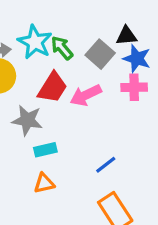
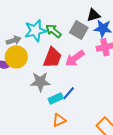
cyan star: (35, 42) -> (35, 31), turned -30
blue line: (106, 165) -> (69, 93), moved

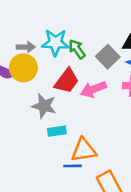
blue line: (69, 93) -> (73, 166), moved, turned 32
orange triangle: (59, 120) -> (84, 150), moved, size x1.5

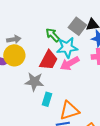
cyan star: (55, 43) -> (67, 48), moved
gray square: (108, 57) -> (77, 26), moved
cyan rectangle: (57, 131) -> (47, 99), turned -56

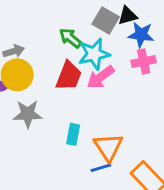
gray star: (34, 82) -> (28, 114), moved
orange triangle: (69, 111) -> (108, 147), turned -40

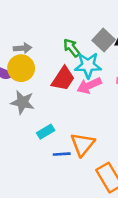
cyan rectangle: (73, 134) -> (46, 132), moved, turned 36
blue line: (101, 168) -> (62, 154), moved

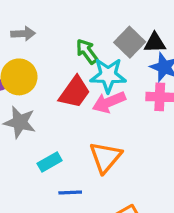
gray arrow: (22, 48) -> (23, 34), moved
orange triangle: (82, 144) -> (105, 157), moved

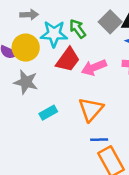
cyan star: (108, 75) -> (54, 34), moved
blue line: (70, 192) -> (99, 140), moved

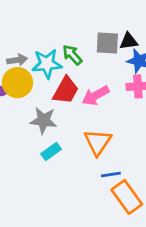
gray arrow: (29, 15) -> (17, 60), moved
gray square: (110, 22) -> (107, 43), turned -35
gray star: (26, 82) -> (44, 120), moved

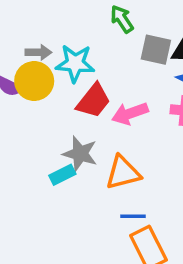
green arrow: (72, 55) -> (122, 19), moved
gray star: (44, 120) -> (80, 154), moved
orange triangle: (98, 142) -> (123, 173), turned 32

